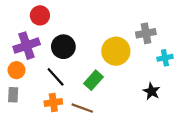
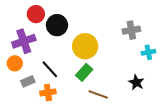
black circle: (63, 47) -> (57, 25), moved
yellow circle: (116, 51) -> (85, 46), moved
gray rectangle: (13, 95) -> (28, 81), moved, turned 64
brown line: (82, 108) -> (98, 94), moved

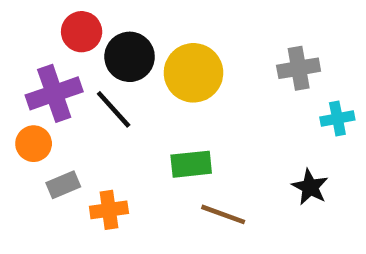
yellow circle: (85, 46) -> (193, 73), moved
black line: (50, 69) -> (114, 109), moved
green rectangle: (84, 72) -> (191, 164), turned 42

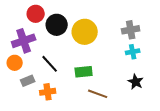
black line: (114, 109) -> (50, 64), moved
cyan cross: (337, 119) -> (133, 52), moved

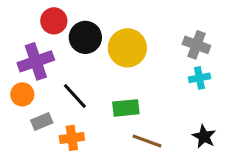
gray cross: (131, 30) -> (196, 45), turned 30
black star: (136, 82) -> (204, 136), moved

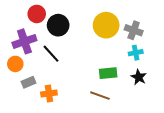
yellow circle: (127, 48) -> (106, 25), moved
black line: (75, 96) -> (51, 54), moved
green rectangle: (126, 108) -> (108, 73), moved
black star: (204, 136) -> (139, 77), moved

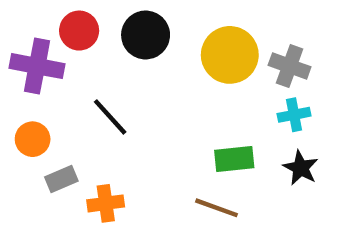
black circle: (58, 25) -> (146, 35), moved
purple cross: (24, 41) -> (37, 66), moved, turned 30

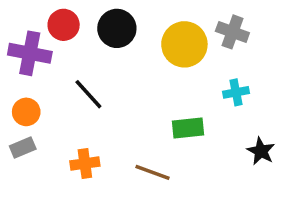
gray cross: (290, 66) -> (232, 32), moved
black star: (301, 168) -> (261, 151), moved
gray rectangle: (61, 179) -> (23, 147), moved
brown line: (216, 208) -> (152, 172), moved

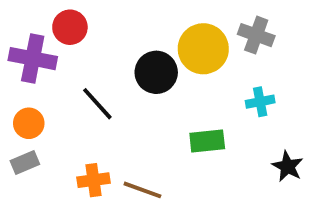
black circle: (117, 28) -> (156, 72), moved
brown line: (152, 172) -> (142, 190), moved

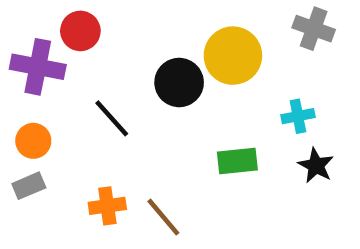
gray cross: (256, 35) -> (314, 29), moved
black star: (288, 166) -> (316, 166), moved
brown line: (142, 190) -> (163, 217), turned 30

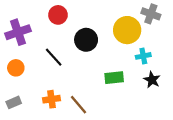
red circle: (80, 31) -> (58, 15), moved
yellow circle: (233, 56) -> (127, 30), moved
purple cross: (38, 67) -> (18, 32), turned -30
gray rectangle: (29, 186) -> (14, 102), moved

